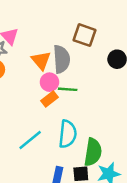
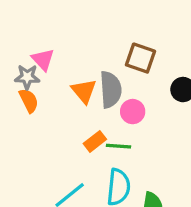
pink circle: (49, 82) -> (133, 112), moved
green line: (68, 89) -> (118, 146), moved

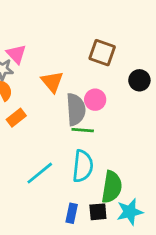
gray semicircle: (111, 90) -> (76, 109), moved
orange rectangle: (95, 141) -> (16, 118), moved

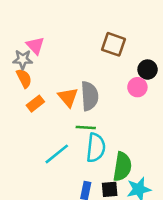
orange triangle: (52, 82) -> (68, 97), moved
pink circle: (95, 100) -> (137, 87), moved
green line: (83, 130) -> (86, 128), moved

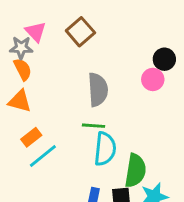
brown square: (113, 44) -> (80, 32), moved, turned 30
orange triangle: (68, 97) -> (20, 101), moved, turned -35
orange rectangle: (35, 104) -> (31, 137), moved
cyan line: (57, 154) -> (43, 156), moved

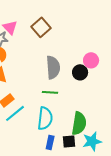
black circle: (164, 59) -> (80, 72), moved
cyan semicircle: (105, 149) -> (45, 118), moved

